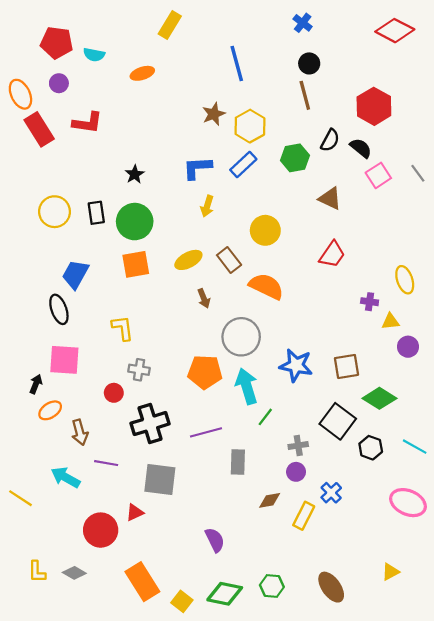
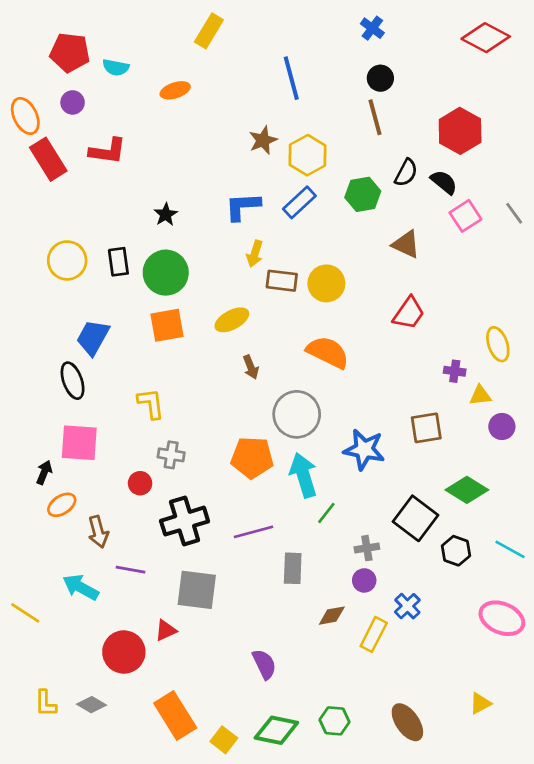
brown rectangle: (229, 260) -> (282, 281), moved, turned -45
brown square: (347, 366) -> (426, 428), moved

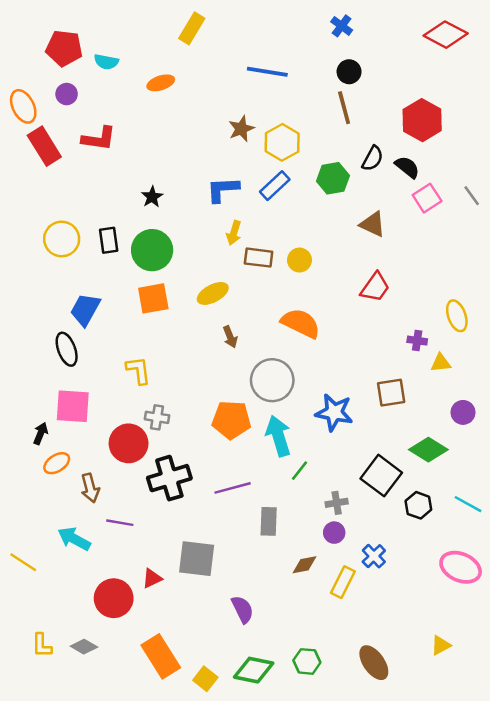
blue line: (291, 78) -> (267, 72), turned -66
yellow circle: (326, 283) -> (299, 260), size x0.7
purple circle: (502, 427) -> (463, 412), moved
red circle: (140, 483) -> (129, 443), size x1.8
gray square: (197, 590) -> (197, 559), moved

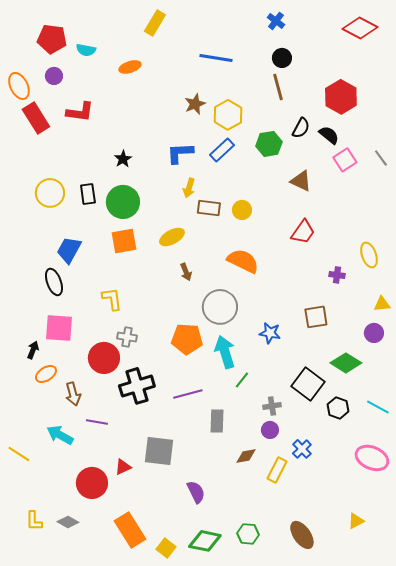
yellow triangle: (441, 363) -> (382, 304), moved
blue star: (334, 412) -> (270, 333), size x0.7

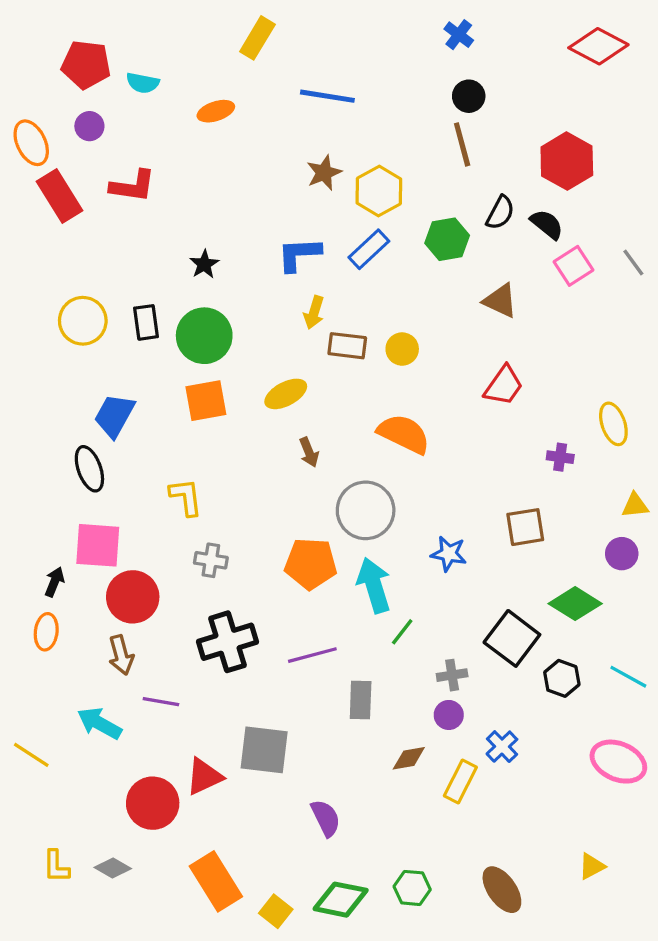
blue line: (216, 58) -> (327, 96), moved
red circle: (104, 358) -> (133, 597), moved
orange ellipse: (46, 374) -> (46, 632), moved, turned -50
red triangle: (123, 467) -> (204, 777), size x1.4

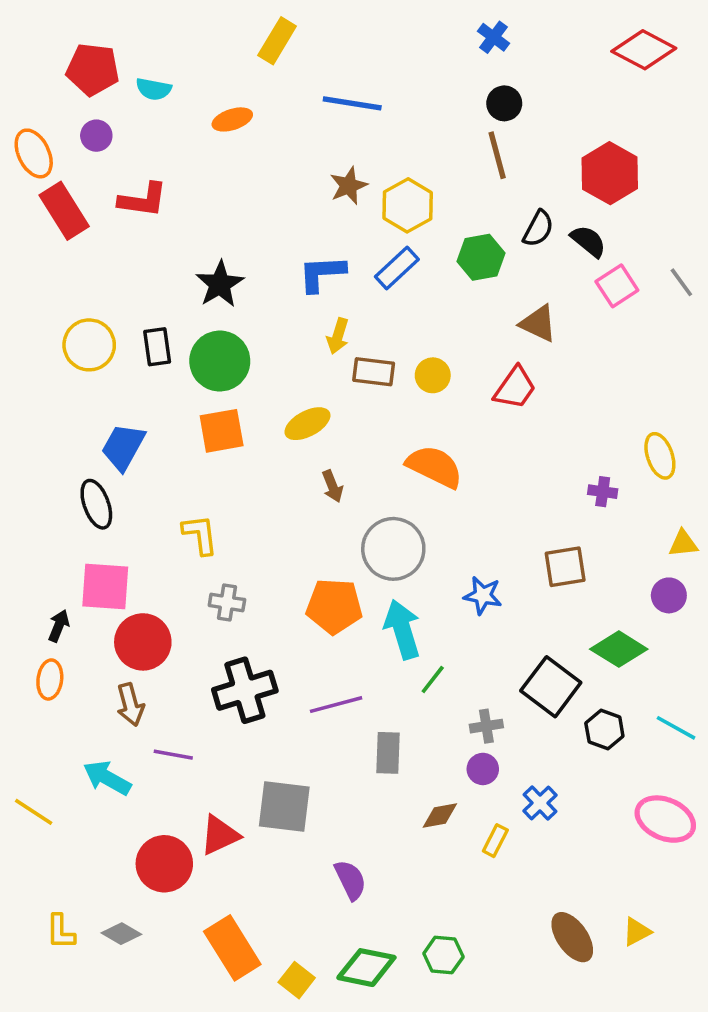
black star: (204, 264) -> (220, 284), size x1.5
red trapezoid: (504, 386) -> (515, 388), moved
yellow rectangle: (460, 782) -> (495, 841), size x0.7
brown ellipse: (502, 890) -> (572, 937), moved

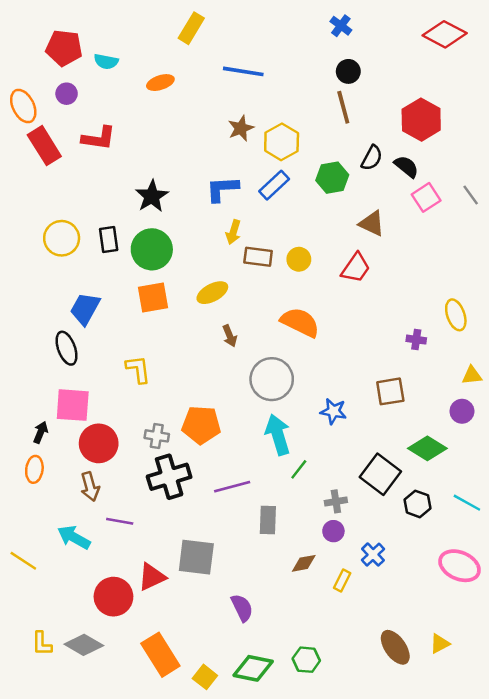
gray cross: (227, 603) -> (157, 436), moved
orange pentagon: (334, 606) -> (201, 425), moved
gray diamond: (121, 934) -> (84, 645), size x1.4

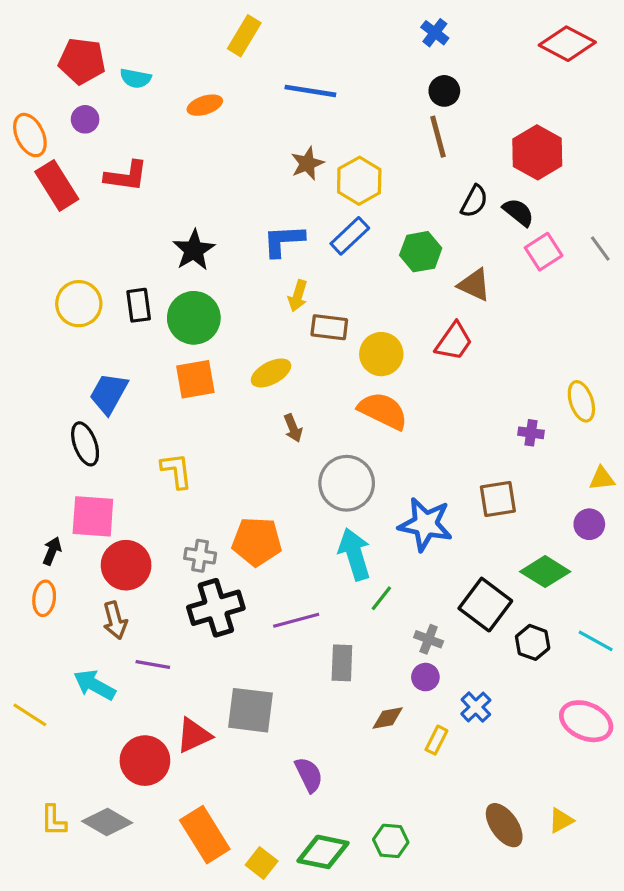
green hexagon: (332, 178) -> (421, 252), moved
yellow circle: (299, 259) -> (381, 354), moved, size x1.4
blue star: (333, 411) -> (425, 524), size x1.6
gray cross: (336, 501) -> (429, 639), turned 30

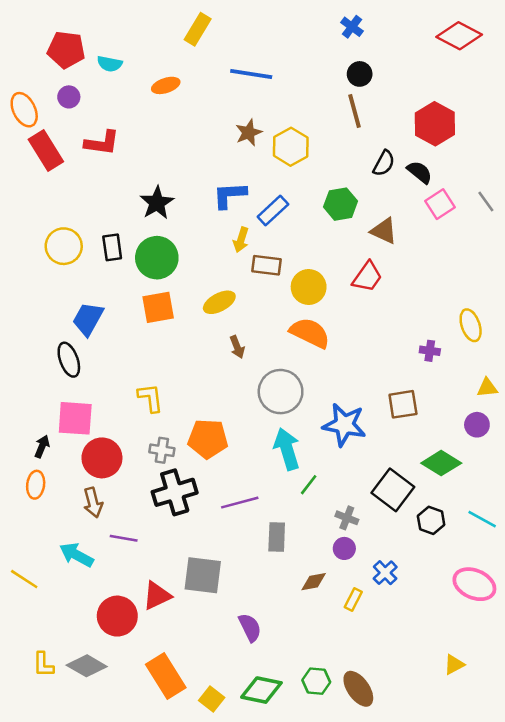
blue rectangle: (350, 236) -> (273, 210), moved
yellow L-shape: (176, 471) -> (150, 398), moved
brown ellipse: (504, 825) -> (358, 689), moved

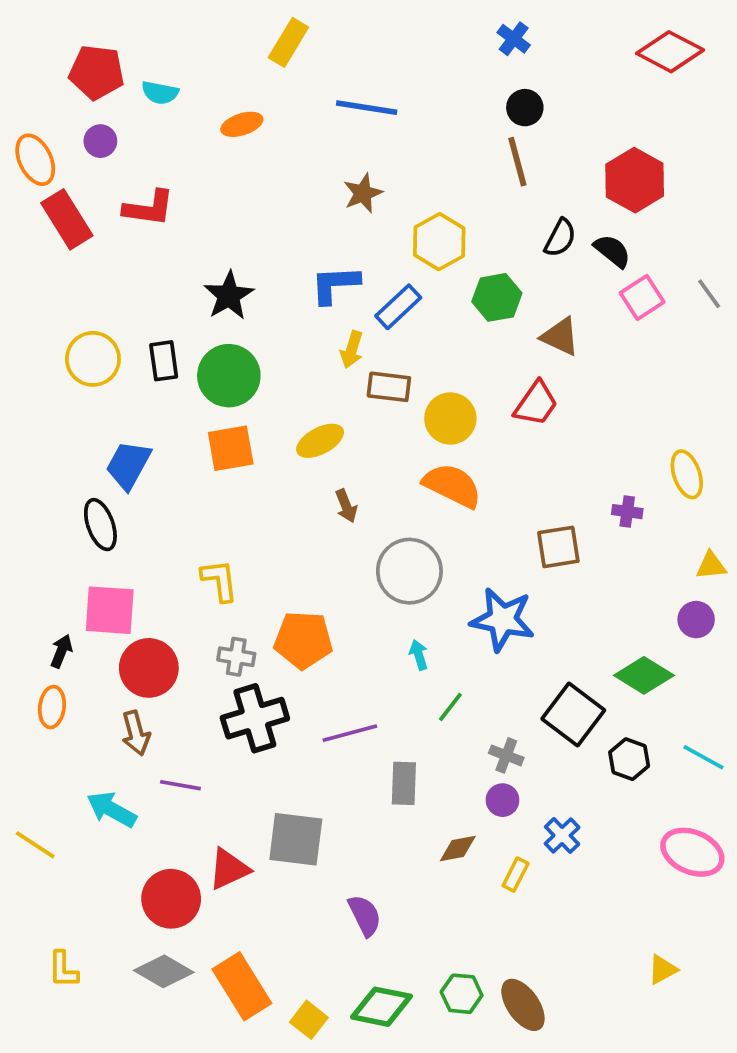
yellow hexagon: (291, 147) -> (439, 242), moved
brown square: (403, 404) -> (558, 547), moved
cyan arrow: (287, 449) -> (419, 655), size x0.5
gray diamond: (87, 666) -> (164, 971), moved

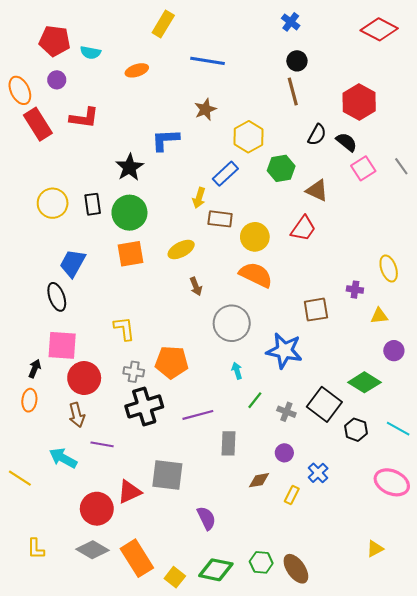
blue L-shape: (335, 284) -> (165, 140), moved
yellow triangle: (711, 566) -> (379, 316), moved
gray cross: (506, 755) -> (286, 412), moved

